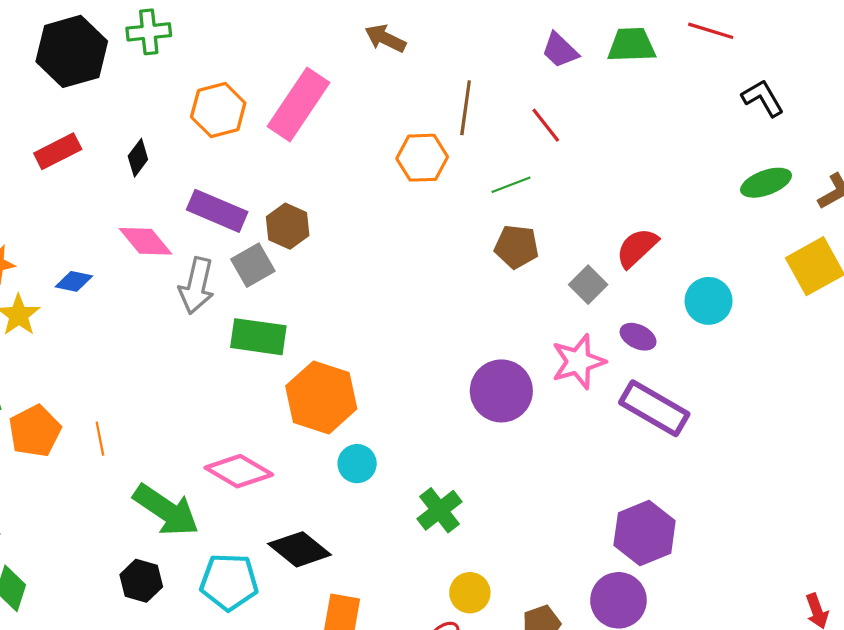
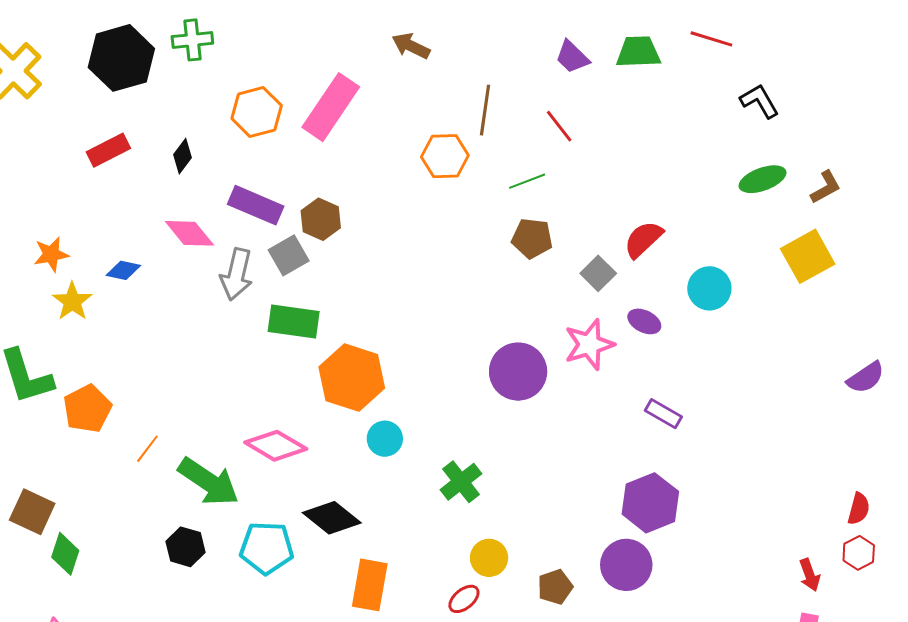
purple rectangle: (654, 408) -> (663, 414), moved, size x0.6
orange line: (100, 439) -> (147, 449), moved, turned 48

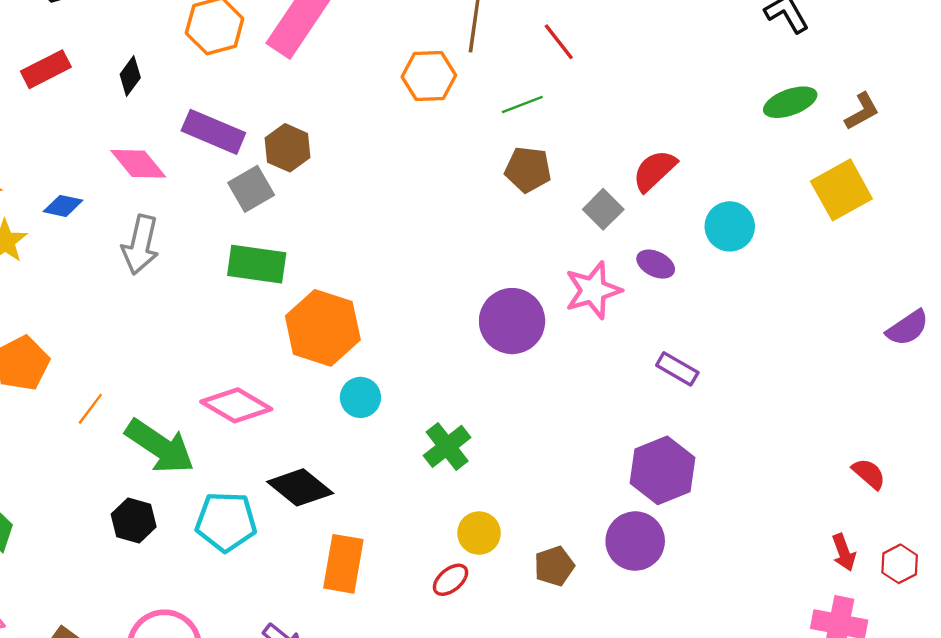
gray arrow: (237, 274) -> (140, 245), moved
red semicircle: (859, 509) -> (869, 474), moved, turned -64
red hexagon: (859, 553) -> (900, 564), moved

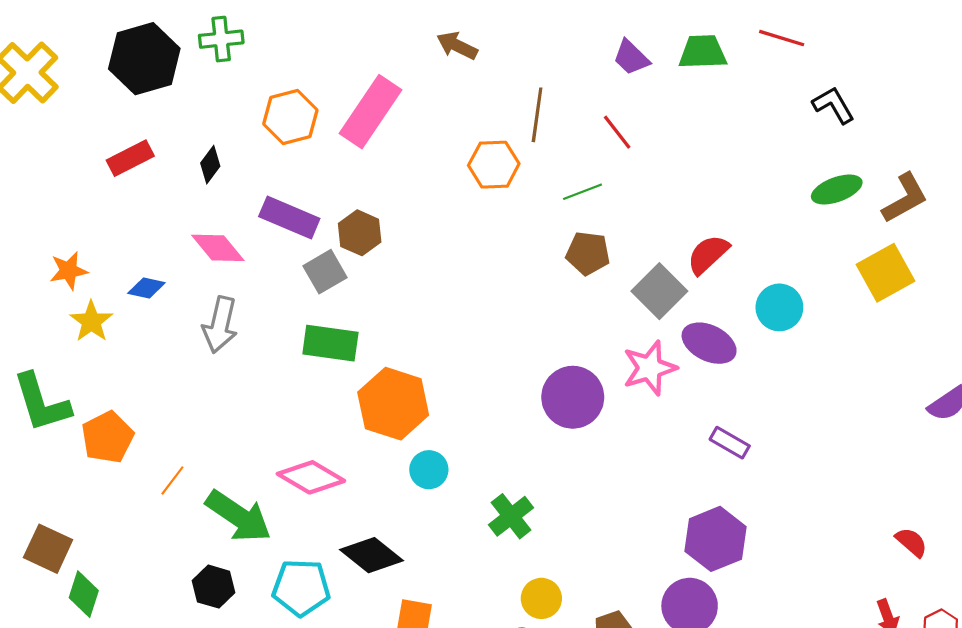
brown L-shape: (862, 111) -> (905, 198), size x1.4
gray square: (603, 209) -> (659, 291), size x1.4
purple ellipse: (656, 264) -> (709, 343), size x1.5

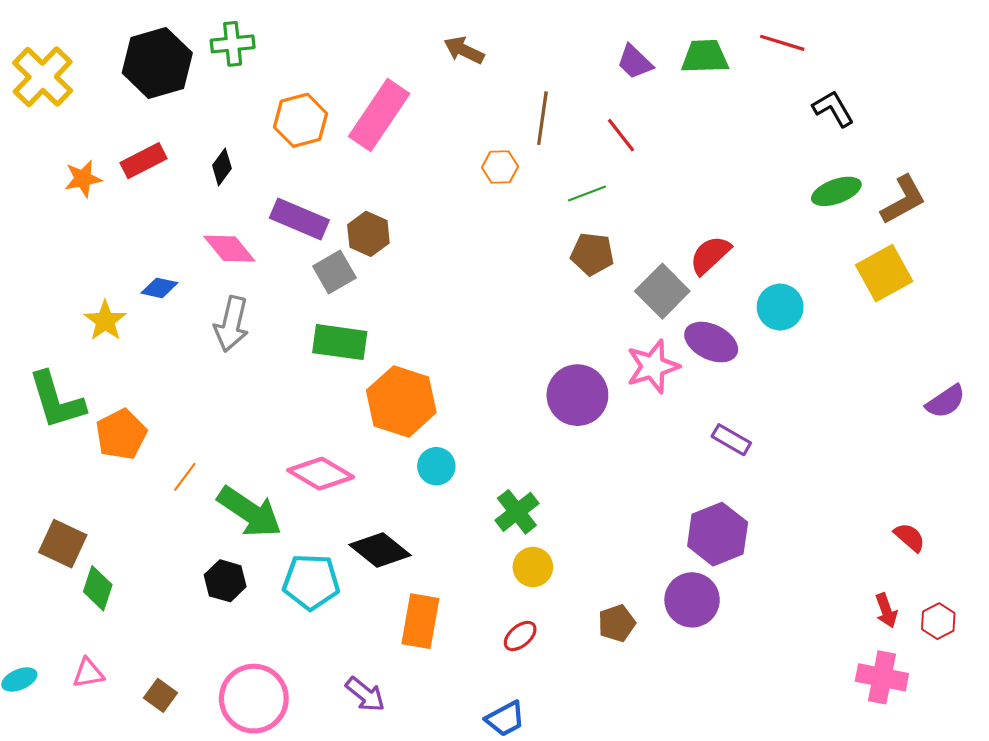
orange hexagon: (494, 165) -> (500, 167), size x0.7
orange star: (69, 271) -> (83, 179), moved
yellow circle: (541, 598) -> (533, 567), moved

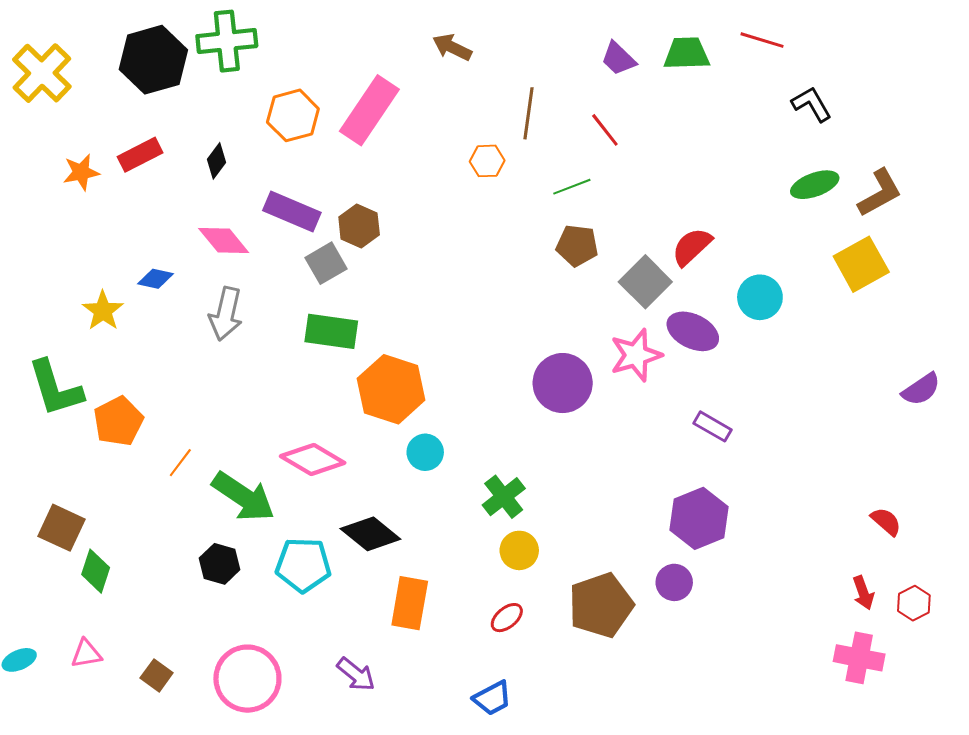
green cross: (233, 44) -> (227, 41), size x1.4
purple circle: (692, 600) -> (674, 582), size x0.7
brown pentagon: (617, 623) -> (601, 605), size x1.8

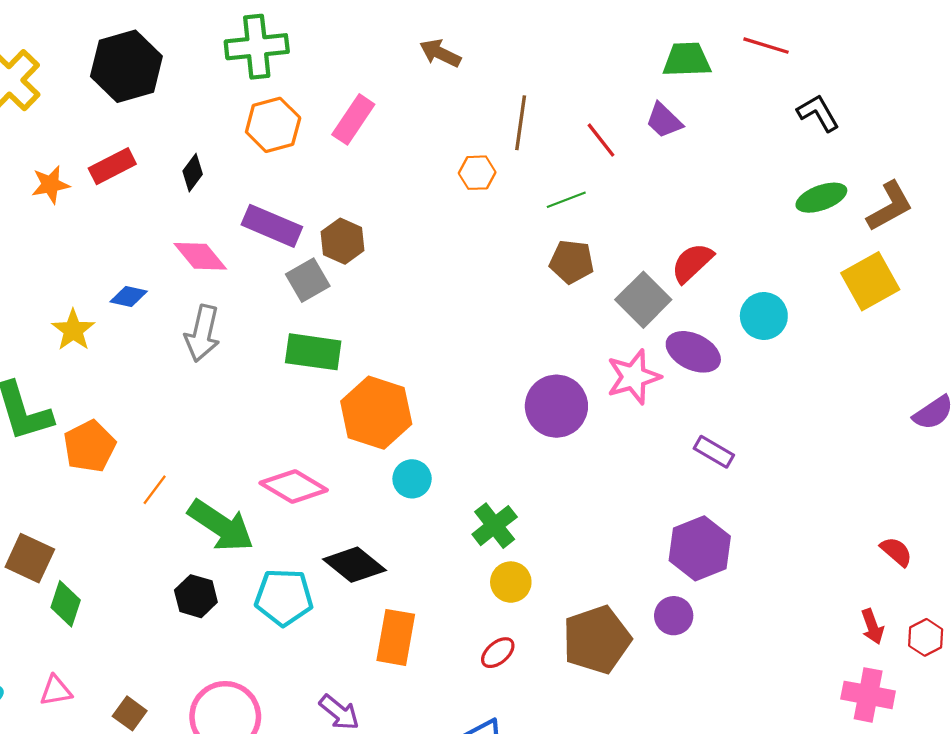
green cross: (227, 41) -> (257, 47), moved
purple trapezoid: (618, 59) -> (664, 121), moved
pink rectangle: (369, 110) -> (353, 119), size x0.7

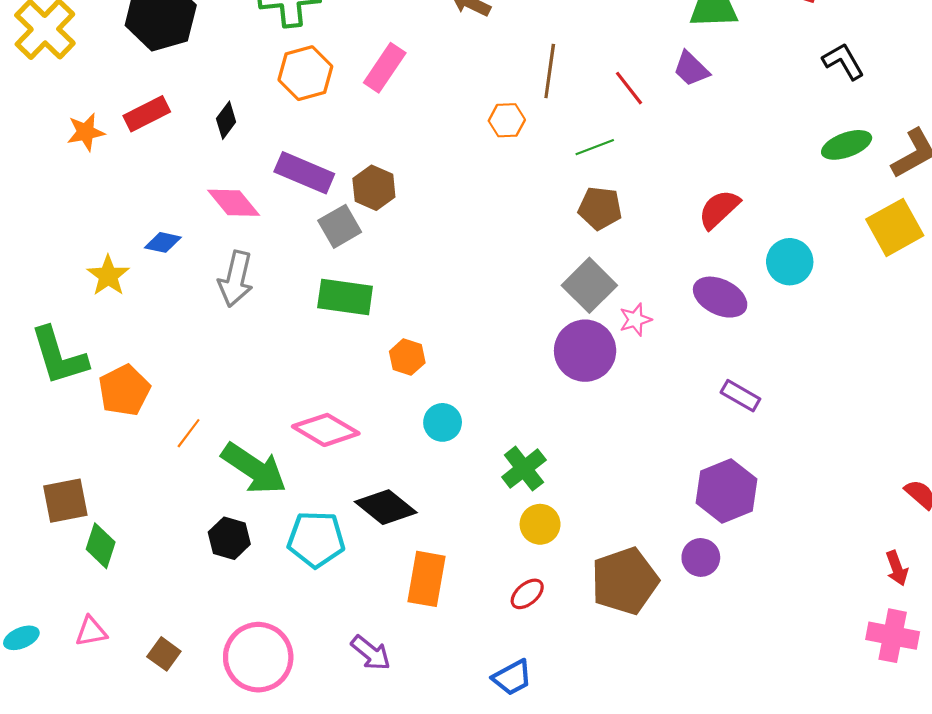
gray square: (643, 300) -> (589, 285), moved
pink star: (634, 377) -> (635, 320), moved, size x0.6
orange hexagon: (376, 413) -> (407, 357), size x0.5
brown square: (30, 558) -> (65, 501), turned -36

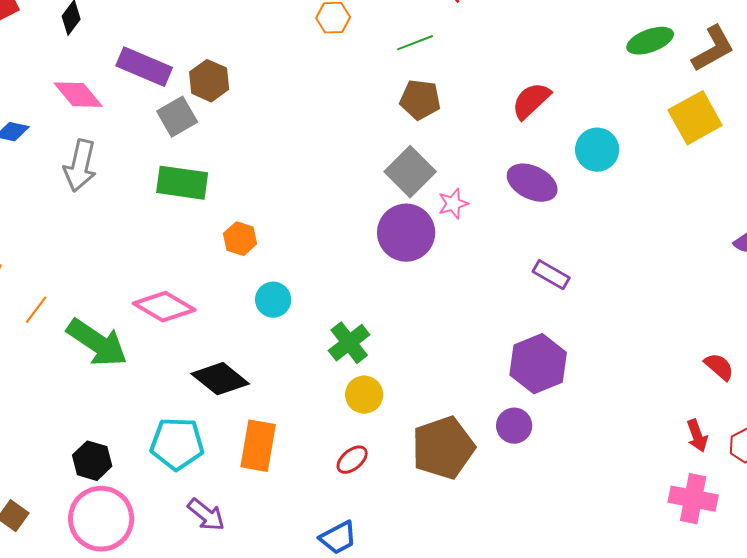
black hexagon: (229, 538) -> (92, 461), moved
cyan pentagon: (316, 539) -> (177, 444), moved

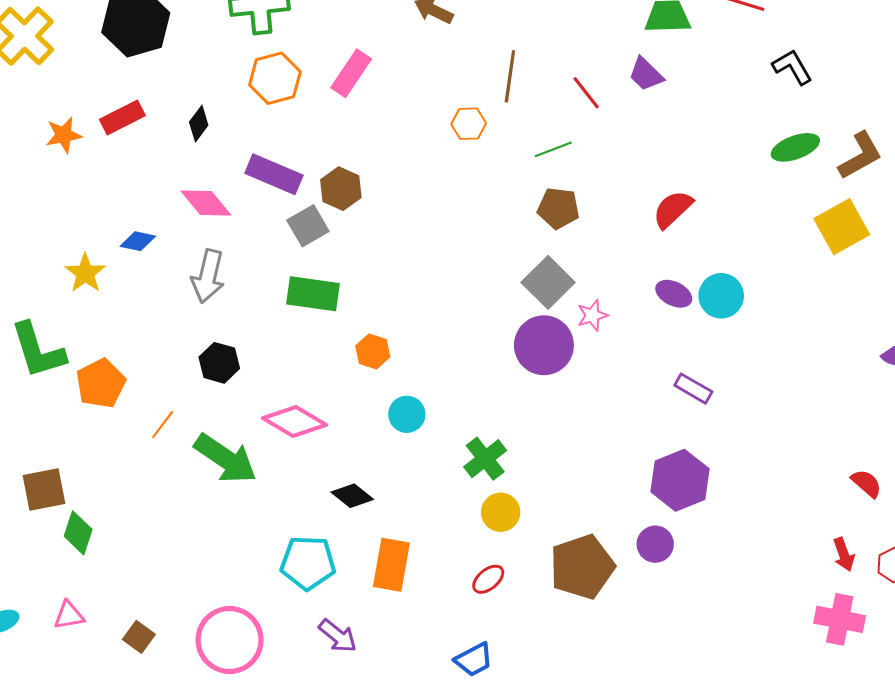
cyan circle: (597, 150) -> (721, 296), moved
purple ellipse: (532, 183) -> (674, 294), size x0.7
black diamond: (220, 379) -> (352, 496), size x0.7
black hexagon: (92, 461) -> (219, 363), moved

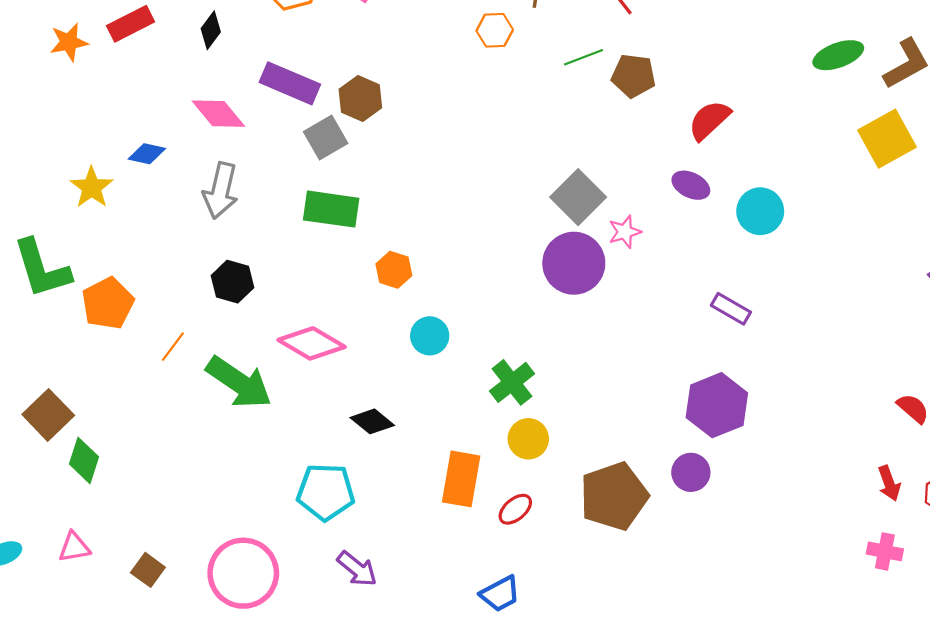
brown pentagon: (558, 208) -> (633, 76), moved
purple ellipse: (674, 294) -> (691, 185), moved
brown square: (44, 490) -> (48, 415), turned -33
orange rectangle: (391, 565) -> (461, 479), moved
pink cross: (840, 619) -> (885, 551), size x0.7

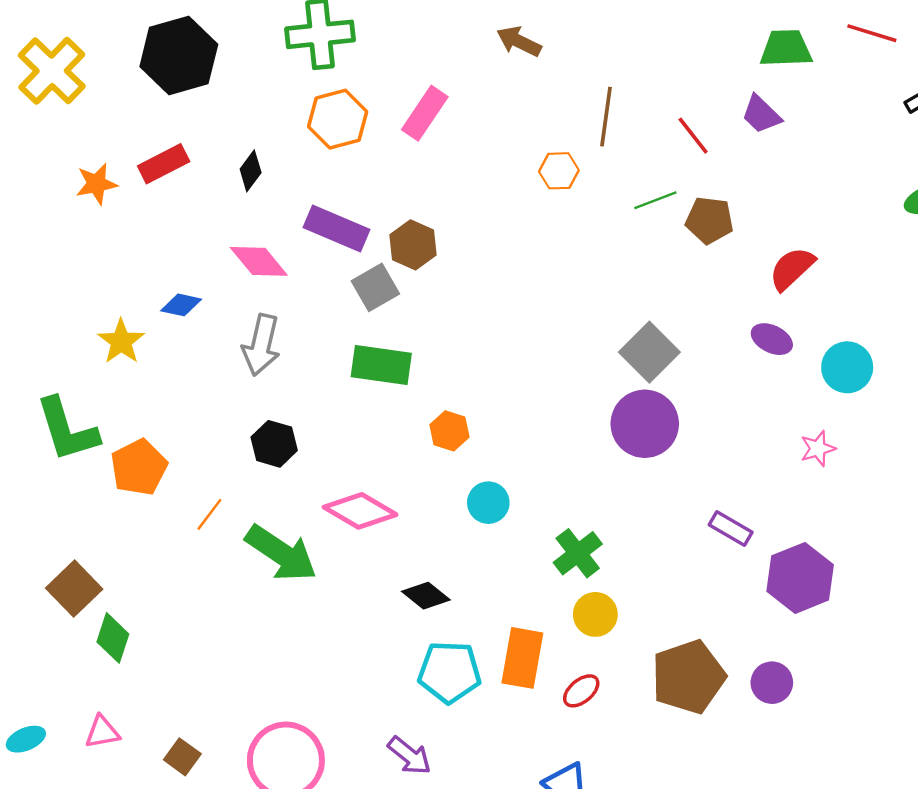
pink star: (625, 232) -> (818, 449), moved
purple rectangle: (731, 309) -> (731, 529), moved
purple circle: (691, 472) -> (772, 683), moved
cyan pentagon: (326, 492) -> (449, 672), moved

